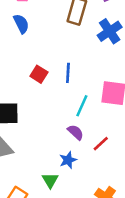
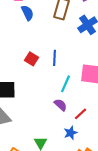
blue semicircle: (21, 24) -> (28, 13), moved
blue star: (68, 160) -> (70, 133), moved

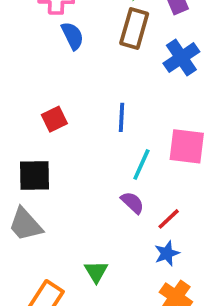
red square: (32, 59) -> (54, 119), moved, turned 32
blue star: (70, 133) -> (167, 253), moved

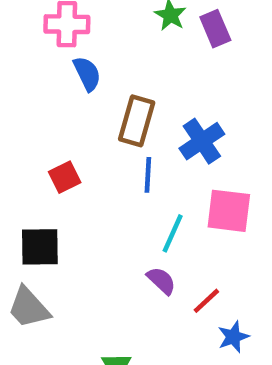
brown rectangle: (134, 29) -> (137, 121), moved
blue cross: (181, 58) -> (202, 141), moved
blue star: (167, 253) -> (233, 337), moved

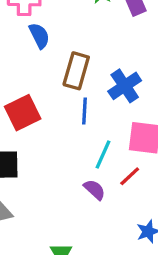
red square: (65, 177) -> (23, 113), size x1.5
red line: (206, 301) -> (130, 176), moved

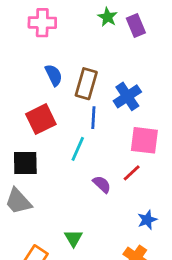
blue semicircle: (39, 36) -> (54, 75), moved
cyan line: (103, 154) -> (78, 149), moved

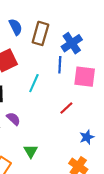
blue line: (93, 118) -> (60, 65), moved
red line: (132, 173) -> (66, 108), moved
purple semicircle: (102, 184) -> (13, 119), moved

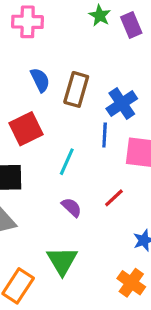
purple semicircle: (13, 119) -> (72, 207), moved
green triangle: (31, 151) -> (62, 261), size x1.5

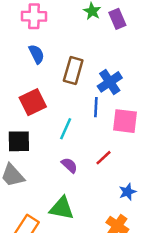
blue semicircle: (40, 80) -> (37, 54), moved
green triangle: (62, 261) -> (62, 208), turned -48

